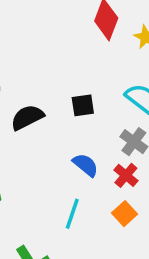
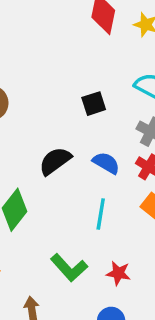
black semicircle: (27, 117) -> (55, 161), moved

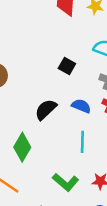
black square: (94, 104) -> (67, 66), turned -35

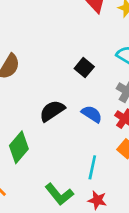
cyan line: (82, 142) -> (92, 167), moved

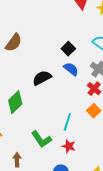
blue semicircle: (92, 114) -> (71, 69), moved

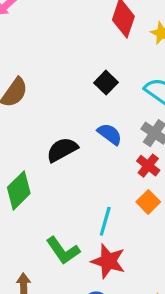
black square: (68, 49) -> (106, 83), moved
red star: (69, 146) -> (108, 261), size x1.5

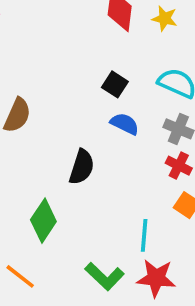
blue semicircle: (110, 134) -> (125, 124), moved
black semicircle: (62, 150) -> (82, 167), turned 148

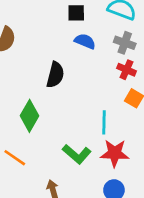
black square: (115, 84) -> (76, 13), turned -30

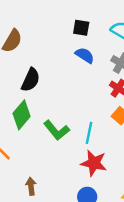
black semicircle: (55, 75) -> (31, 80), moved
green L-shape: (77, 154) -> (56, 130), moved

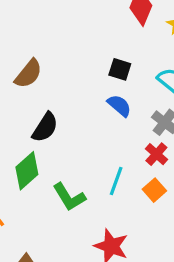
cyan line: (89, 133) -> (116, 181), moved

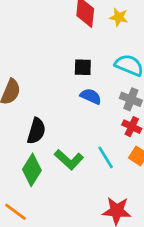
cyan line: (116, 181) -> (106, 157), turned -35
green L-shape: (69, 197) -> (69, 160), moved

